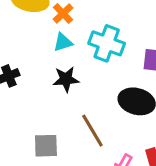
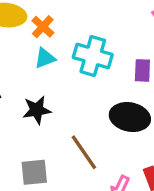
black star: (66, 79) -> (37, 110), moved

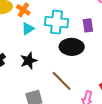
black ellipse: (130, 117) -> (72, 47), moved

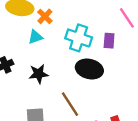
purple rectangle: (88, 25) -> (109, 41), moved
cyan triangle: (28, 29) -> (35, 37), moved

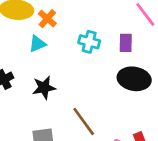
cyan cross: (79, 38) -> (89, 42), size x0.7
black ellipse: (89, 69) -> (134, 79), moved

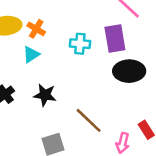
purple rectangle: (126, 43) -> (115, 38), size x1.5
black star: (44, 88) -> (45, 95), turned 30

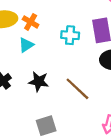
brown line: (89, 120) -> (77, 89), moved

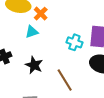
cyan cross: (70, 35) -> (74, 42), moved

